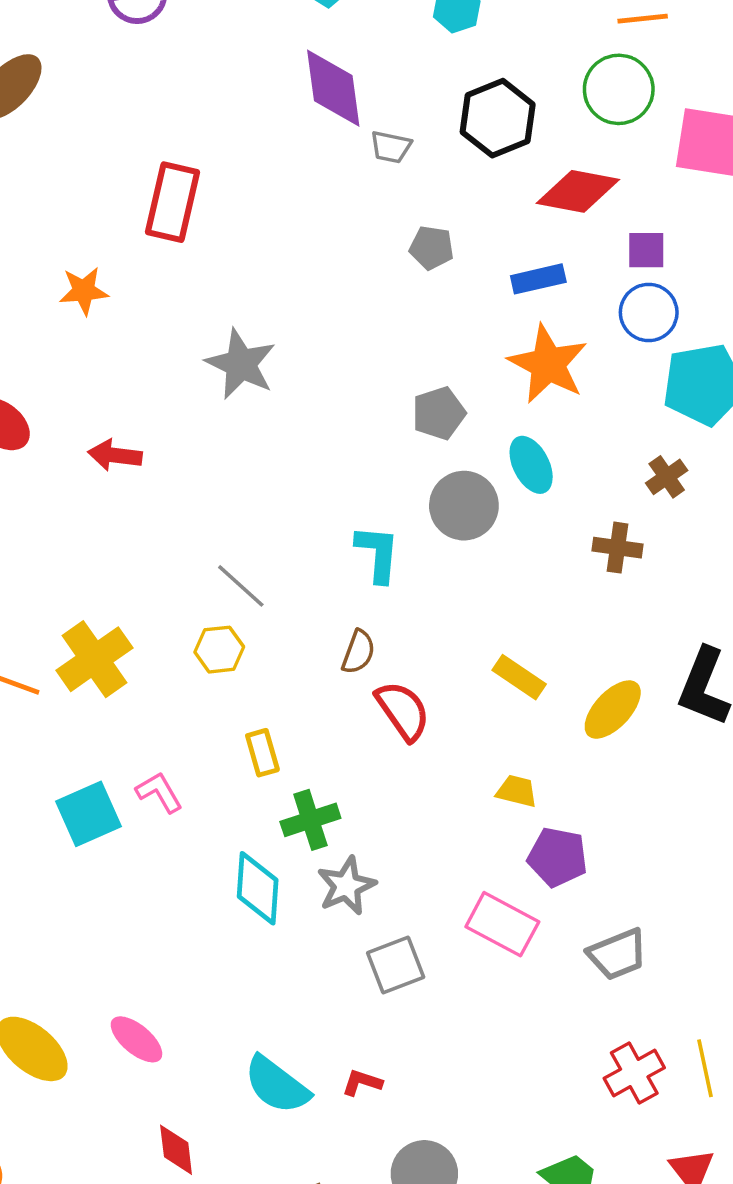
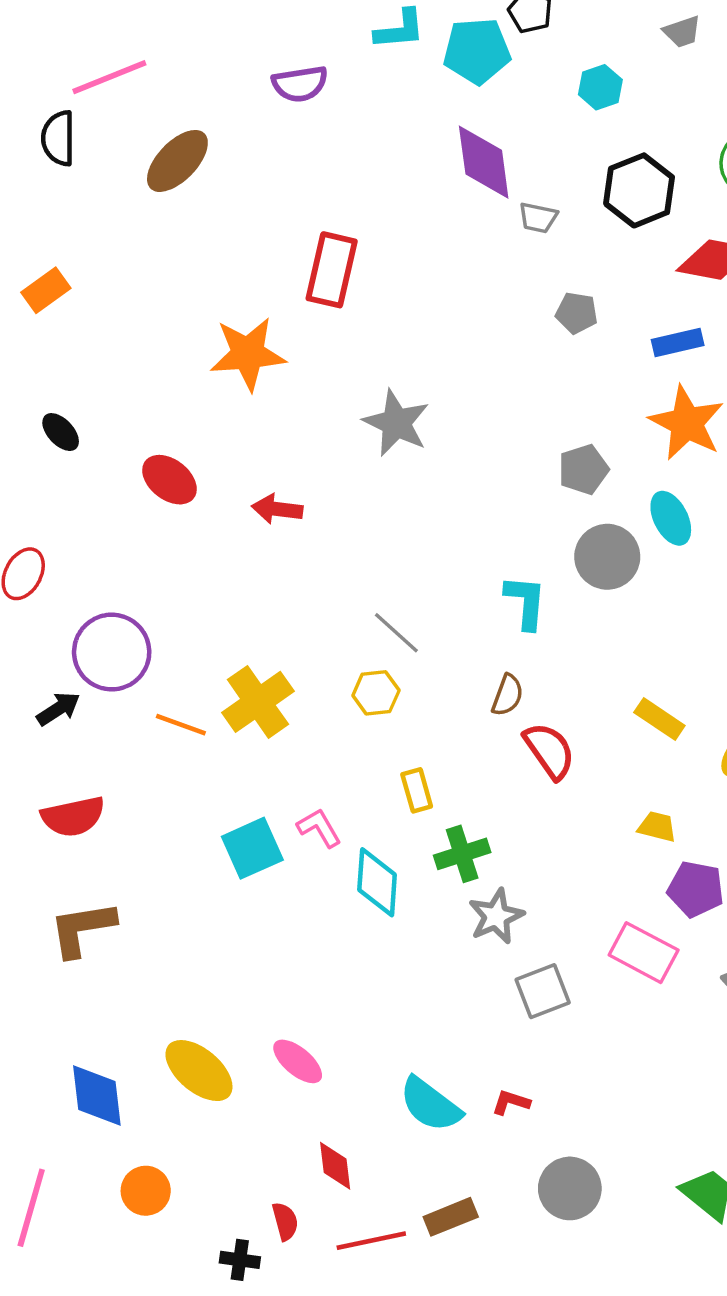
orange star: (84, 291) -> (248, 354), size x1.6
cyan diamond: (258, 888) -> (377, 882), moved

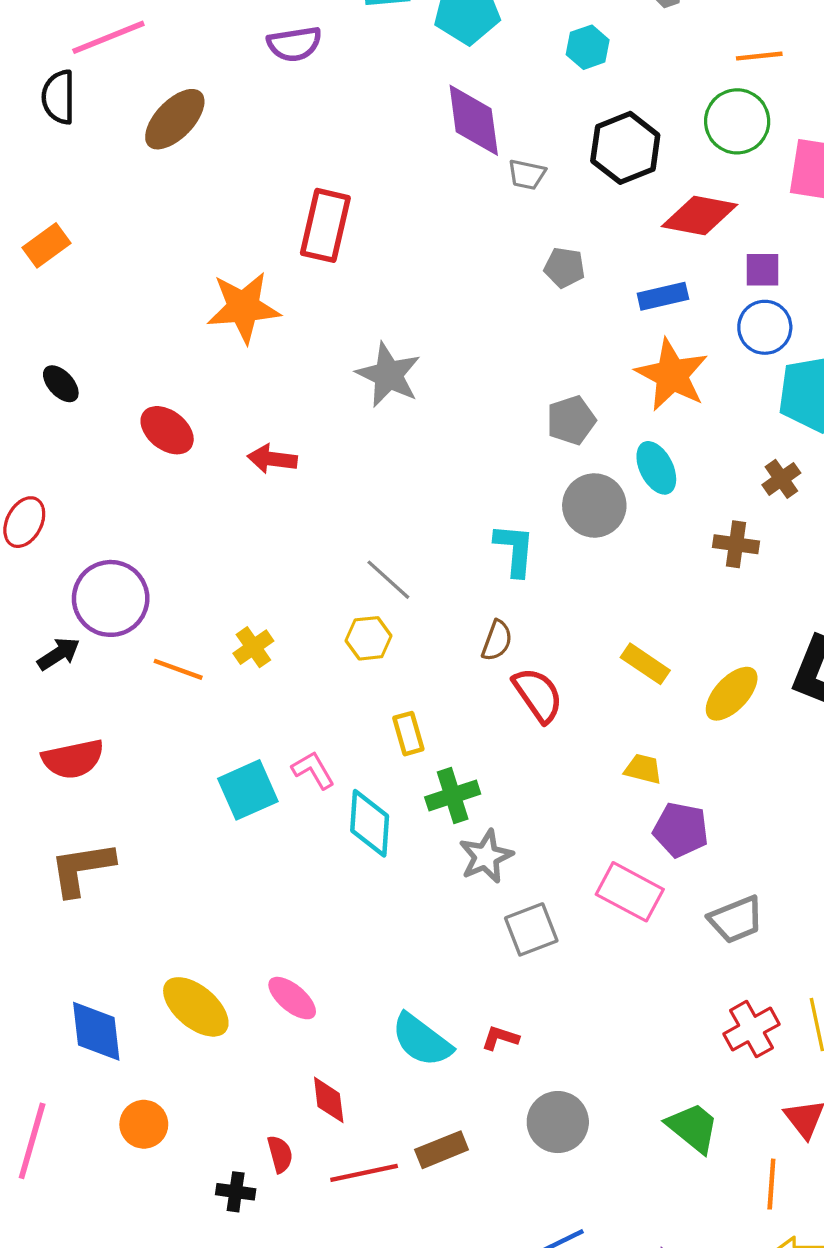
yellow cross: (258, 702) -> (253, 647), size x0.6

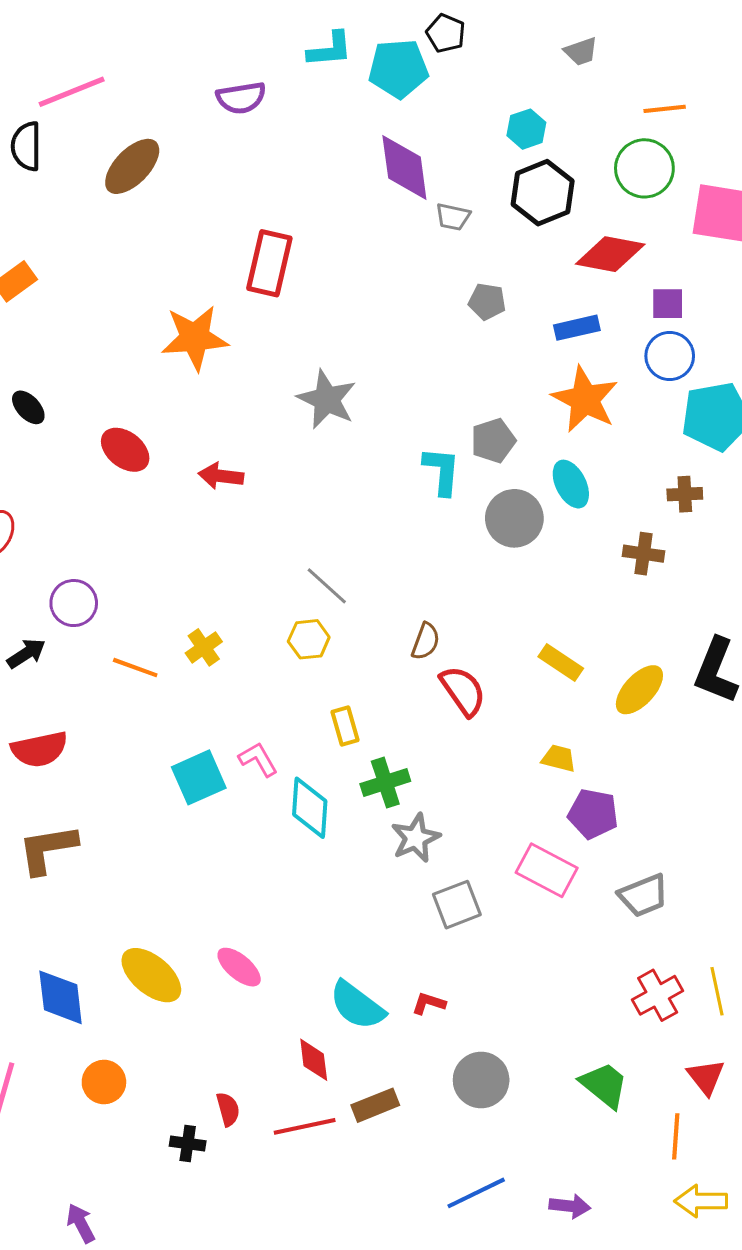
cyan hexagon: (588, 47) -> (526, 129), moved
brown cross: (781, 479) -> (685, 494), turned 32
cyan L-shape: (515, 550) -> (442, 471), moved
purple circle: (111, 598) -> (74, 603), size x0.7
red diamond: (329, 1100) -> (314, 1060), moved

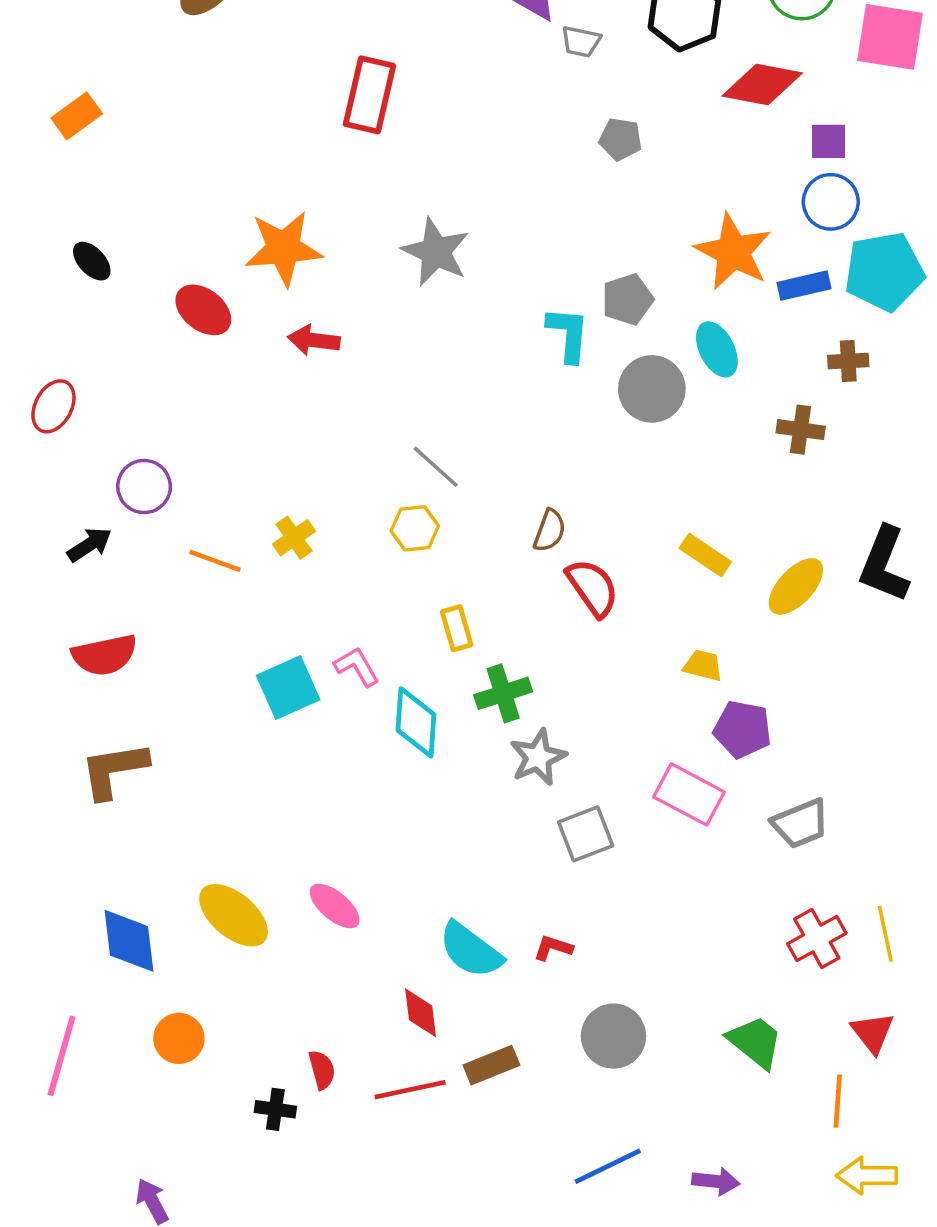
blue rectangle: (577, 328) -> (804, 286), moved
orange star: (195, 338) -> (284, 248), moved

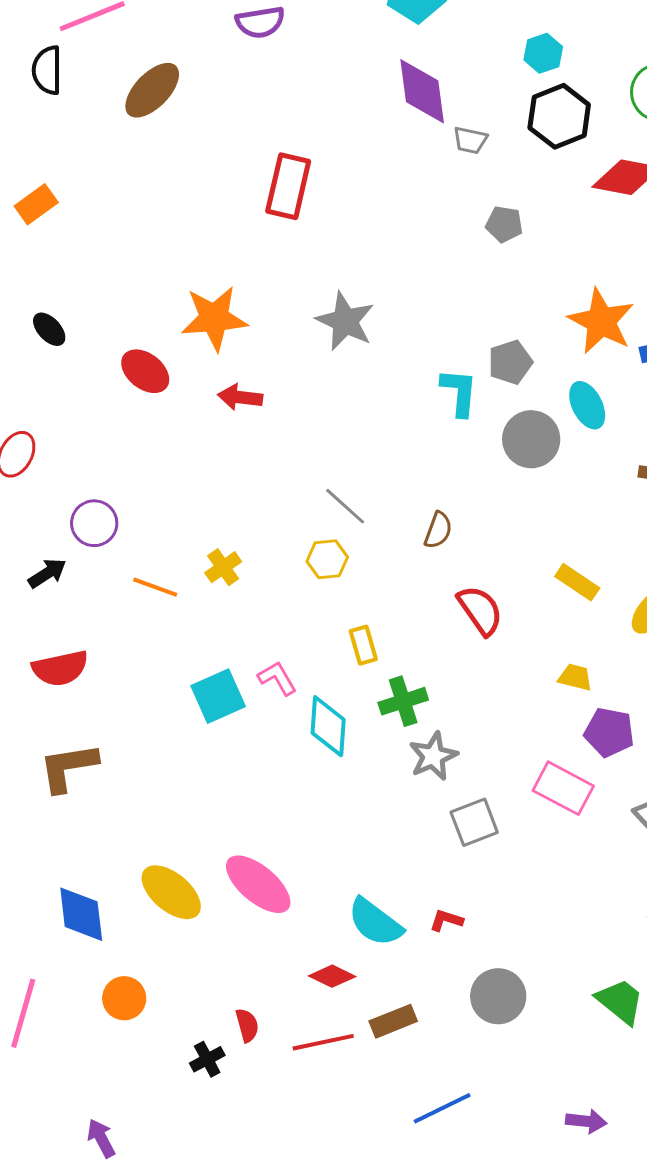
brown semicircle: (550, 531) -> (438, 530), moved
pink ellipse: (335, 906) -> (258, 884), size x1.5
red diamond: (421, 1013) -> (332, 976), turned -57
black cross: (275, 1109) -> (207, 1059), turned -36
blue line: (608, 1166) -> (442, 1108), moved

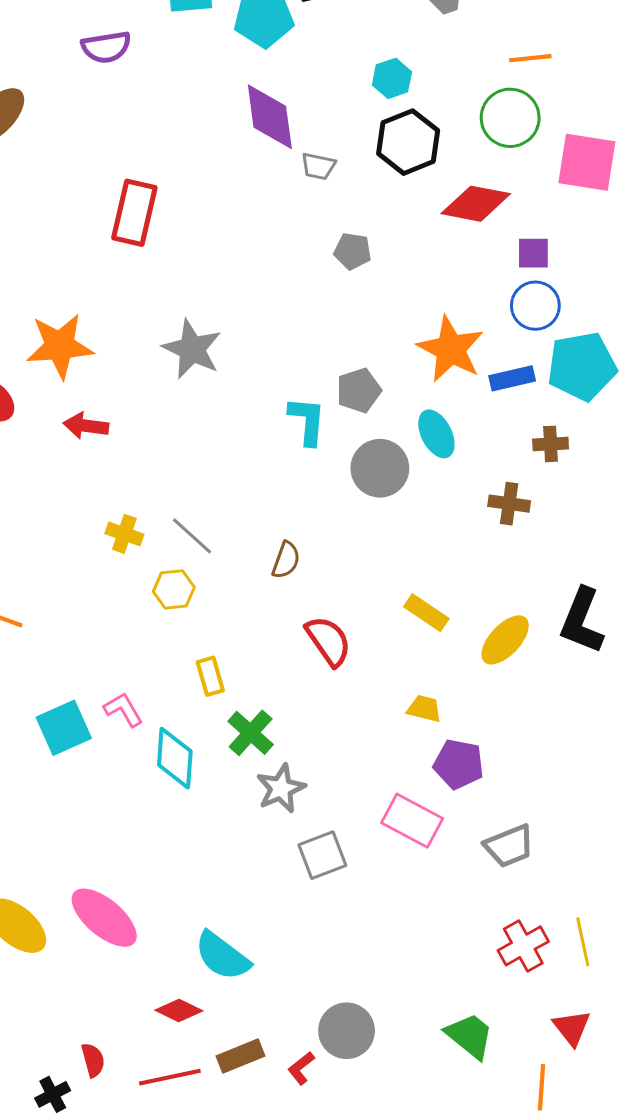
yellow cross: (223, 567) -> (124, 534), moved, turned -36
green cross: (403, 701) -> (251, 733), turned -30
red L-shape: (446, 920) -> (301, 1068), moved, turned -56

